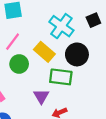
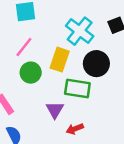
yellow rectangle: (44, 52) -> (60, 60), turned 66

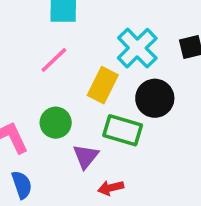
green circle: (31, 73) -> (56, 123), moved

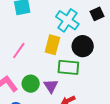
pink line: (54, 60) -> (19, 51), moved
green circle: (56, 123) -> (31, 84), moved

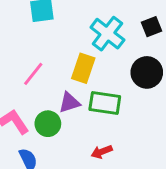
black circle: (83, 46) -> (147, 72), moved
purple triangle: (51, 86) -> (69, 102), moved, turned 42

